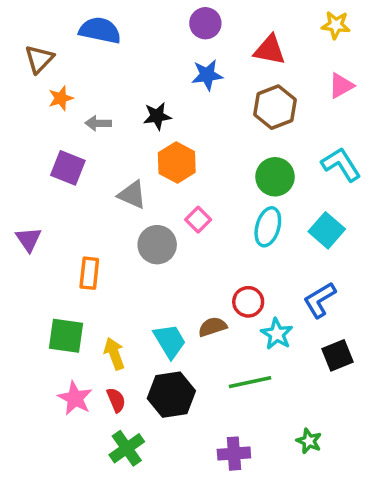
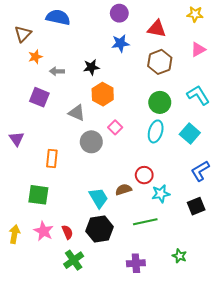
blue L-shape: (320, 300) -> (200, 171), moved
cyan star: (277, 334) -> (161, 194), turned 30
yellow arrow: (114, 354) -> (14, 234), moved, turned 30

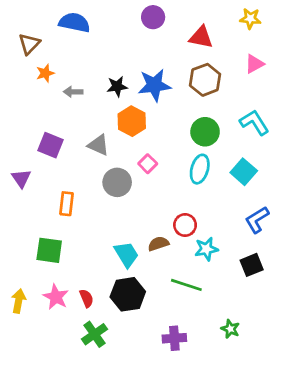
blue star: (120, 43) -> (154, 85), moved, size x1.4
purple square: (39, 97) -> (51, 145), moved
green line: (145, 222) -> (186, 285), turned 30

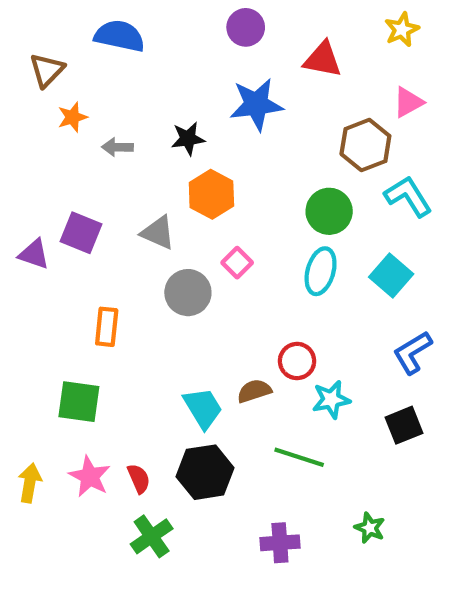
yellow star: (250, 19) -> (402, 30), turned -30
brown hexagon: (205, 80) -> (365, 145), moved
blue star: (154, 85) -> (256, 104), moved
purple triangle: (21, 178) -> (34, 254), moved, turned -36

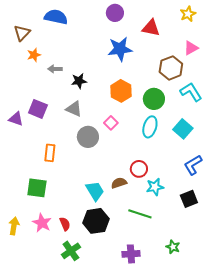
black star: (188, 139) -> (79, 81), moved
orange hexagon: (211, 194) -> (121, 91), moved

